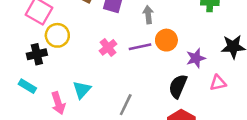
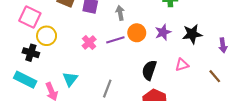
black cross: (37, 54) -> (31, 53), turned 35
purple star: (196, 58) -> (163, 32), moved
cyan rectangle: (27, 86) -> (25, 80), size x1.5

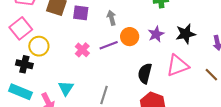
pink square: (30, 17) -> (21, 28), turned 30
pink triangle: (182, 65) -> (178, 66), size x1.6

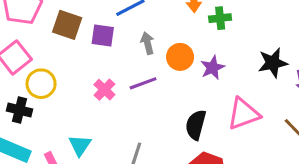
black star: (186, 34) -> (273, 63), moved
orange circle: (130, 37) -> (180, 57), moved

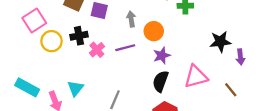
purple star: (213, 68) -> (162, 55), moved
black cross: (19, 110) -> (79, 36), moved, turned -30

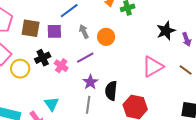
purple star: (162, 55) -> (90, 82), moved
black semicircle: (161, 81) -> (111, 91), moved

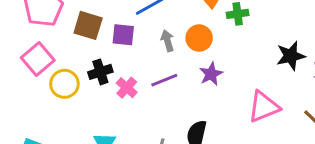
orange circle: (106, 37) -> (199, 38), moved
purple star: (90, 82) -> (211, 74), moved

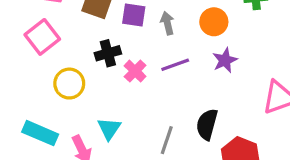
gray arrow: (167, 41) -> (167, 23), moved
yellow circle: (64, 84) -> (69, 84), moved

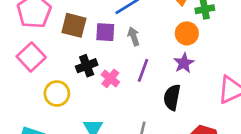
orange circle: (214, 22) -> (187, 33), moved
purple line: (175, 65) -> (143, 70), turned -45
black semicircle: (207, 124) -> (172, 97), moved

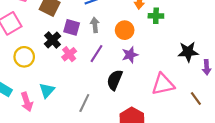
purple square: (105, 32) -> (72, 27), moved
orange circle: (187, 33) -> (125, 30), moved
black cross: (87, 66) -> (53, 40), turned -35

